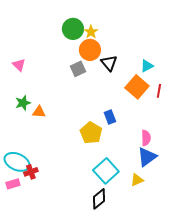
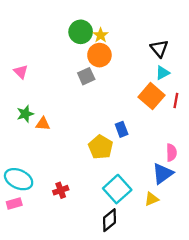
black triangle: (109, 63) -> (159, 48), moved
pink semicircle: (146, 138) -> (171, 153), moved
red cross: (31, 172) -> (61, 190), moved

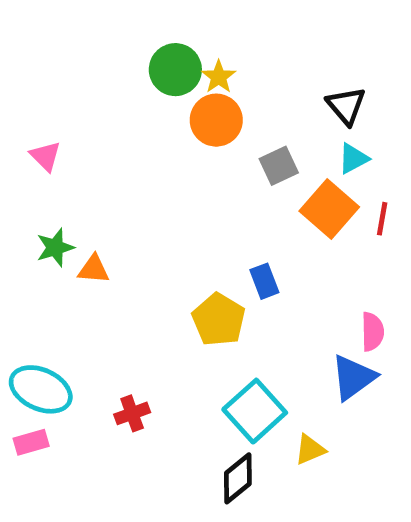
gray square: (86, 76) -> (279, 166), moved
yellow triangle: (151, 199) -> (310, 450), moved

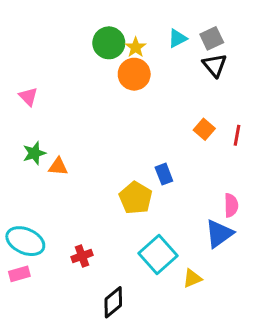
cyan triangle: (353, 159) -> (177, 38), moved
gray square: (279, 166) -> (212, 38), moved
orange square: (329, 209) -> (204, 129), size x0.6
black diamond: (238, 478) -> (113, 302), moved

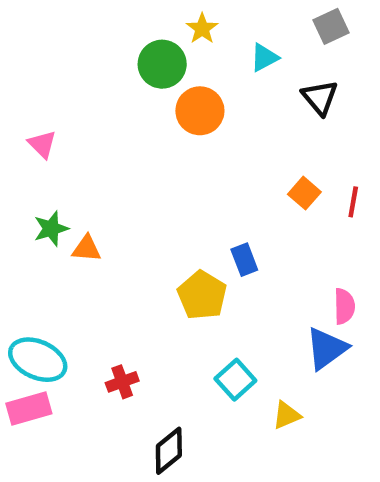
gray square: (212, 38) -> (331, 26), moved
yellow star: (136, 47) -> (202, 29), moved
cyan square: (158, 255) -> (235, 380), size x0.7
pink rectangle: (19, 274) -> (29, 409), size x1.4

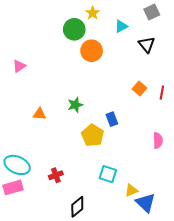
pink triangle: (42, 144) -> (19, 66), turned 40
green star: (51, 229) -> (75, 105), moved
blue triangle: (327, 349) -> (146, 203), moved, turned -40
cyan square: (235, 380) -> (108, 174), turned -30

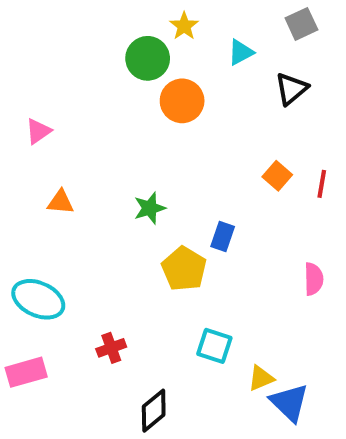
black triangle: (147, 45) -> (291, 89), turned 30
orange triangle: (40, 114) -> (61, 202), moved
blue rectangle: (112, 119) -> (223, 237), turned 40
cyan ellipse: (17, 165) -> (38, 299), moved

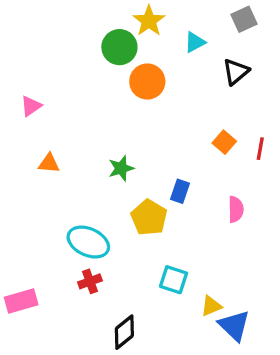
yellow star: (184, 26) -> (149, 21), size x1.4
pink semicircle: (314, 279) -> (236, 209), moved
cyan ellipse: (38, 299) -> (88, 242), moved

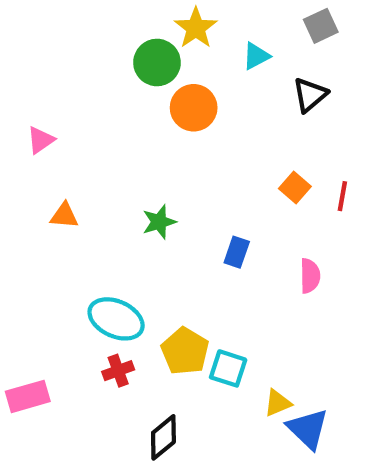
yellow pentagon: (149, 217) -> (185, 351), moved

